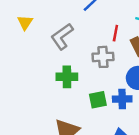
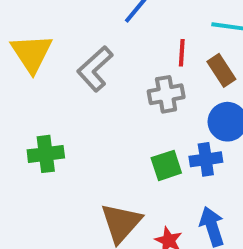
yellow triangle: (25, 22) -> (32, 53), size x1.6
green cross: (67, 77) -> (46, 154), moved

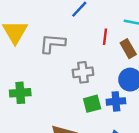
gray L-shape: (95, 69) -> (52, 43), turned 44
gray cross: (166, 94) -> (83, 72), moved

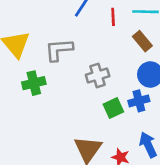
red line: (105, 37) -> (113, 17), moved
green cross: (20, 93) -> (34, 83), moved

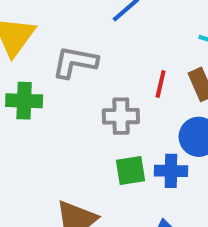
red line: (113, 17) -> (161, 84), moved

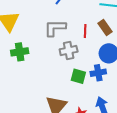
gray L-shape: (75, 62) -> (55, 28), moved
green square: (130, 170) -> (78, 76), turned 35

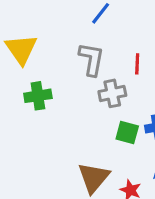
gray L-shape: (55, 28) -> (91, 59), turned 100

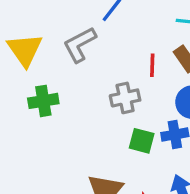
gray L-shape: (91, 59) -> (80, 44), moved, turned -128

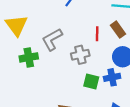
gray L-shape: (80, 44) -> (52, 39), moved

